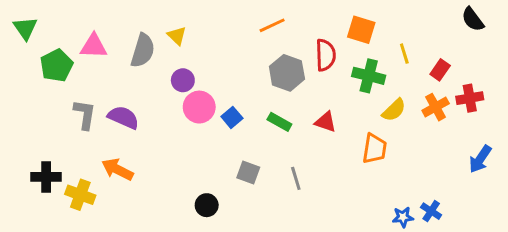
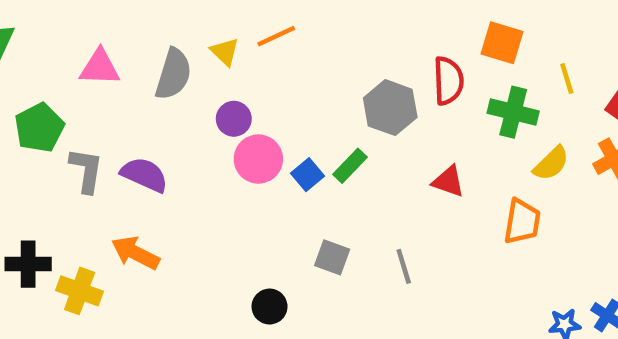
orange line: (272, 25) -> (276, 36), moved
green pentagon: (56, 65) -> (39, 128), moved
green rectangle: (279, 122) -> (350, 166), moved, turned -75

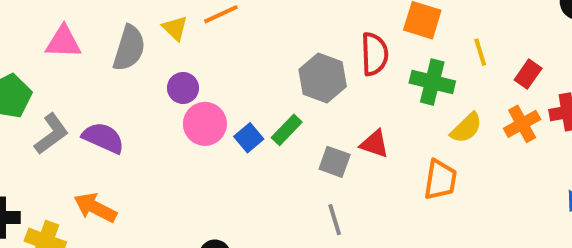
gray L-shape: (86, 170) -> (51, 134), turned 45
gray square: (332, 257) -> (335, 162), moved

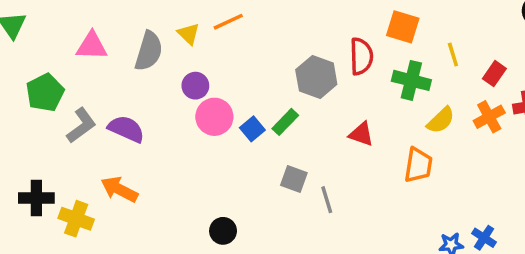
gray square: (335, 162) -> (294, 179), moved

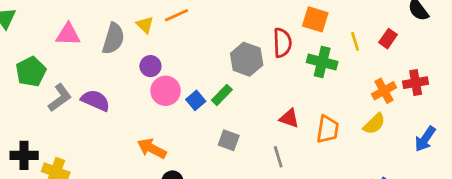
red rectangle: (494, 74) -> (388, 39), moved
yellow semicircle: (441, 120) -> (374, 124), moved
red triangle: (361, 134) -> (289, 118), moved
orange arrow: (119, 189) -> (152, 148), moved
gray line: (327, 200) -> (278, 157), moved

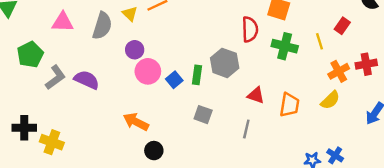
yellow line: (355, 41) -> (319, 41), moved
gray hexagon: (247, 59) -> (225, 63), moved
green rectangle: (222, 95) -> (197, 75), turned -36
gray line: (278, 157) -> (246, 129), turned 30

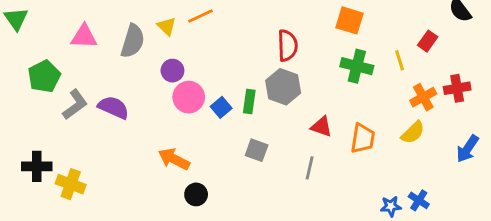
red semicircle: (250, 29) -> (288, 45), moved

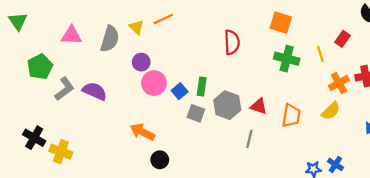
gray hexagon: (283, 87) -> (227, 105), moved
gray square: (257, 150) -> (196, 113), moved
black cross: (37, 166) -> (34, 138), turned 30

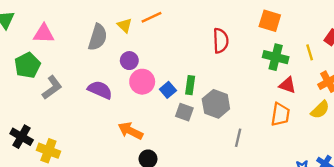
pink triangle: (71, 35) -> (44, 34), moved
purple semicircle: (95, 91) -> (100, 90), moved
red triangle: (259, 106) -> (287, 85), moved

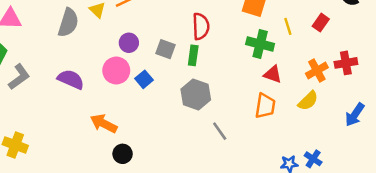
yellow line: (310, 52) -> (288, 26), moved
purple circle: (129, 61) -> (129, 43), moved
green rectangle: (190, 85) -> (193, 55), moved
gray square: (184, 112) -> (165, 49), moved
gray line: (238, 138) -> (220, 131), turned -48

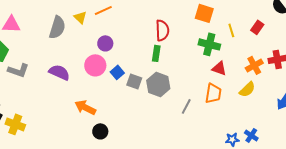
gray square: (165, 49) -> (134, 81), moved
gray L-shape: (19, 77) -> (18, 70), turned 55
gray line: (220, 131) -> (186, 106), moved, turned 63

